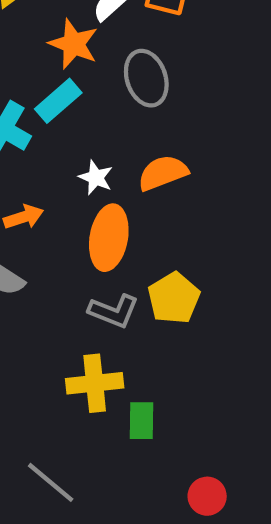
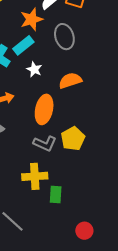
orange star: (74, 44) -> (32, 19), turned 30
white star: (96, 177) -> (34, 69), moved

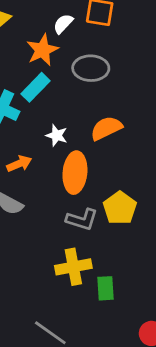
gray ellipse: (64, 37) -> (91, 68), turned -65
white star: (34, 69) -> (57, 135), moved

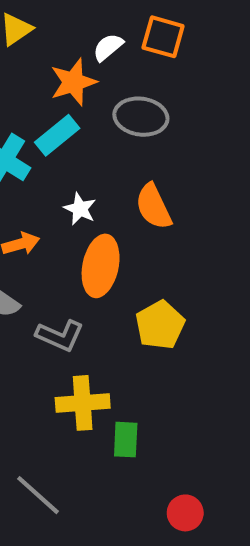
orange semicircle: (106, 128) -> (153, 206), turned -96
gray L-shape: (82, 219) -> (60, 336), moved

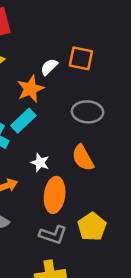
gray ellipse: (141, 117) -> (88, 112), moved
gray L-shape: (60, 336) -> (53, 235), moved

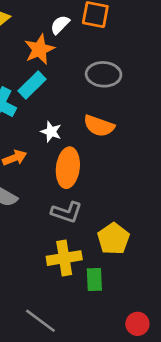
orange semicircle: (83, 158) -> (99, 126), turned -40
yellow pentagon: (92, 227) -> (113, 239), moved

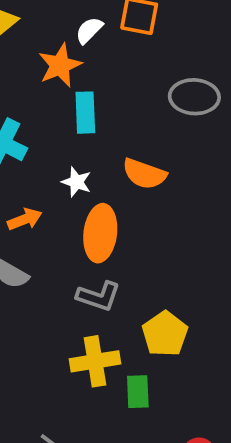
gray ellipse: (104, 74) -> (194, 97), moved
cyan rectangle: (32, 85) -> (85, 113), moved, turned -48

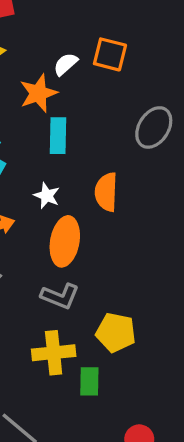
gray ellipse: (194, 97) -> (154, 127), turned -63
orange semicircle: (144, 174) -> (106, 192), turned 69
yellow pentagon: (165, 334) -> (116, 332), turned -30

